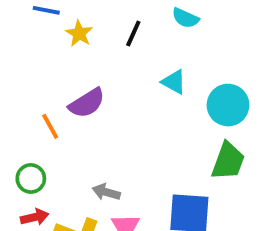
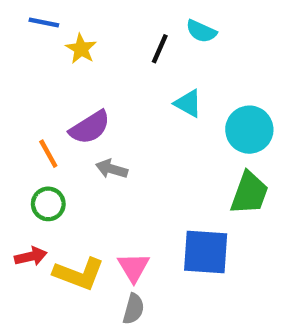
black line: (133, 33) -> (160, 49), moved
green circle: (31, 178) -> (48, 204), moved
gray arrow: (106, 192) -> (112, 169), moved

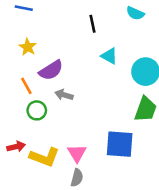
cyan semicircle: (201, 31) -> (135, 13), moved
yellow star: (81, 49) -> (28, 47), moved
black line: (160, 49) -> (92, 24), turned -36
green circle: (48, 204) -> (37, 110), moved

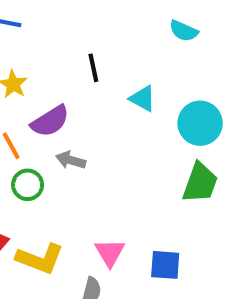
black line: (92, 24) -> (93, 68), moved
blue square: (120, 144) -> (165, 265), moved, size x0.7
pink triangle: (77, 153) -> (110, 253), moved

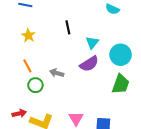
cyan triangle: (143, 99) -> (92, 43), turned 40
purple semicircle: (50, 121) -> (89, 64), moved

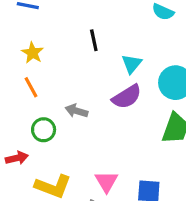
orange line: (27, 66) -> (31, 87), moved
red arrow: (19, 113) -> (17, 158), moved

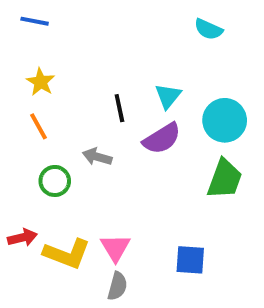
black line: (94, 40) -> (119, 108), moved
red arrow: (17, 158) -> (22, 238), moved
pink triangle: (106, 182) -> (115, 248), moved

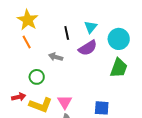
yellow star: (41, 82) -> (28, 20), size x1.5
green circle: (55, 181) -> (37, 77), moved

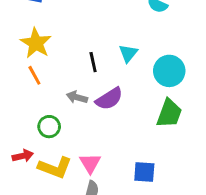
purple semicircle: (88, 48) -> (109, 99), moved

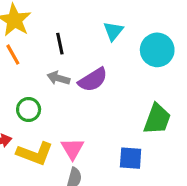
black line: (93, 62) -> (60, 44), moved
green trapezoid: (169, 113) -> (157, 119), moved

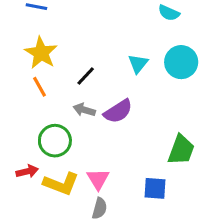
black line: (60, 44) -> (86, 76), turned 55
cyan circle: (157, 50) -> (181, 62), moved
green circle: (29, 110) -> (55, 141), size x1.4

